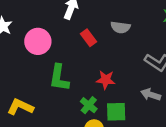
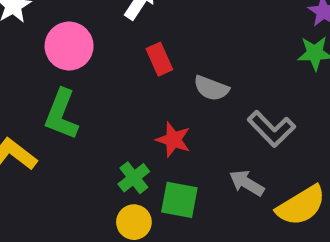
gray semicircle: (120, 27) -> (211, 88), moved
green L-shape: (59, 78) -> (61, 114), moved

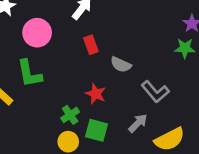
green L-shape: (61, 114) -> (29, 74), turned -36
gray arrow: (247, 183) -> (138, 123), turned 100

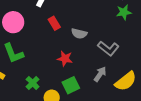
green cross: (70, 115) -> (33, 83), moved
green square: (97, 130) -> (71, 85), turned -30

